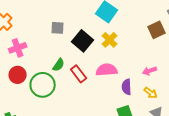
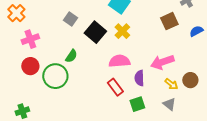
gray square: (58, 28) -> (70, 19), turned 32
pink arrow: (150, 71) -> (162, 62), size x1.6
red rectangle: (79, 74) -> (115, 87), moved
yellow arrow: (151, 93) -> (171, 84), moved

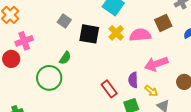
black square: (95, 32) -> (89, 34), turned -30
pink semicircle: (119, 61) -> (140, 35), moved
red circle: (30, 66) -> (11, 59), moved
yellow arrow: (171, 84) -> (151, 91), moved

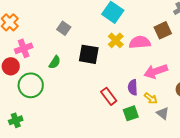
black square: (89, 34) -> (89, 54), moved
green semicircle: (65, 58) -> (55, 62), moved
green circle: (49, 78) -> (31, 85), moved

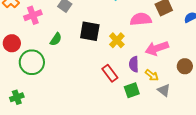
yellow cross: (116, 40) -> (117, 40), moved
pink cross: (24, 48) -> (33, 15), moved

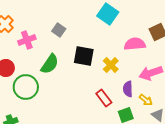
green semicircle: (56, 39) -> (50, 64), size x1.5

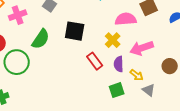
yellow cross: (111, 65) -> (113, 40), moved
red rectangle: (104, 98) -> (95, 61), moved

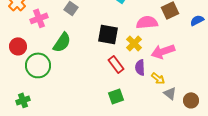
black square: (75, 31) -> (108, 34), moved
brown circle: (170, 66) -> (191, 100), moved
green square: (117, 90) -> (116, 96), moved

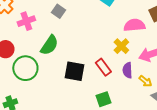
black square: (108, 34) -> (74, 71), moved

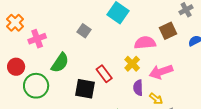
gray square: (58, 11) -> (84, 31), moved
red rectangle: (103, 67) -> (104, 74), moved

